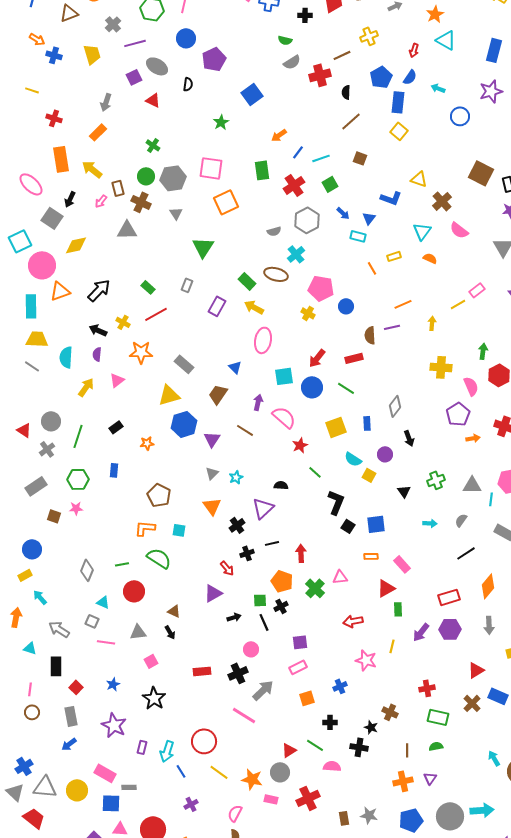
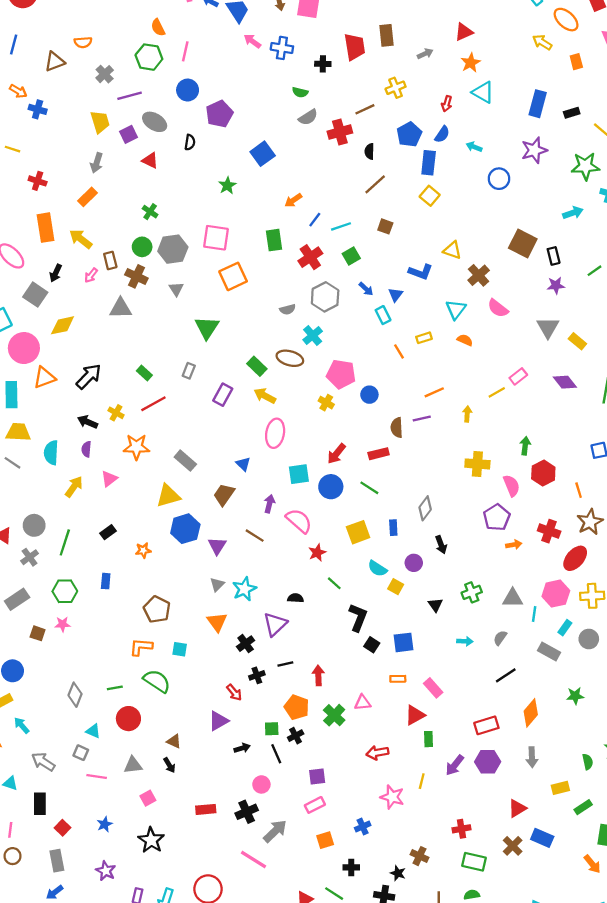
yellow trapezoid: (92, 54) -> (100, 122), moved
cyan rectangle: (358, 236) -> (383, 315), turned 49
cyan star: (236, 477) -> (244, 589), size x1.5
purple star: (114, 725) -> (106, 871), size x0.7

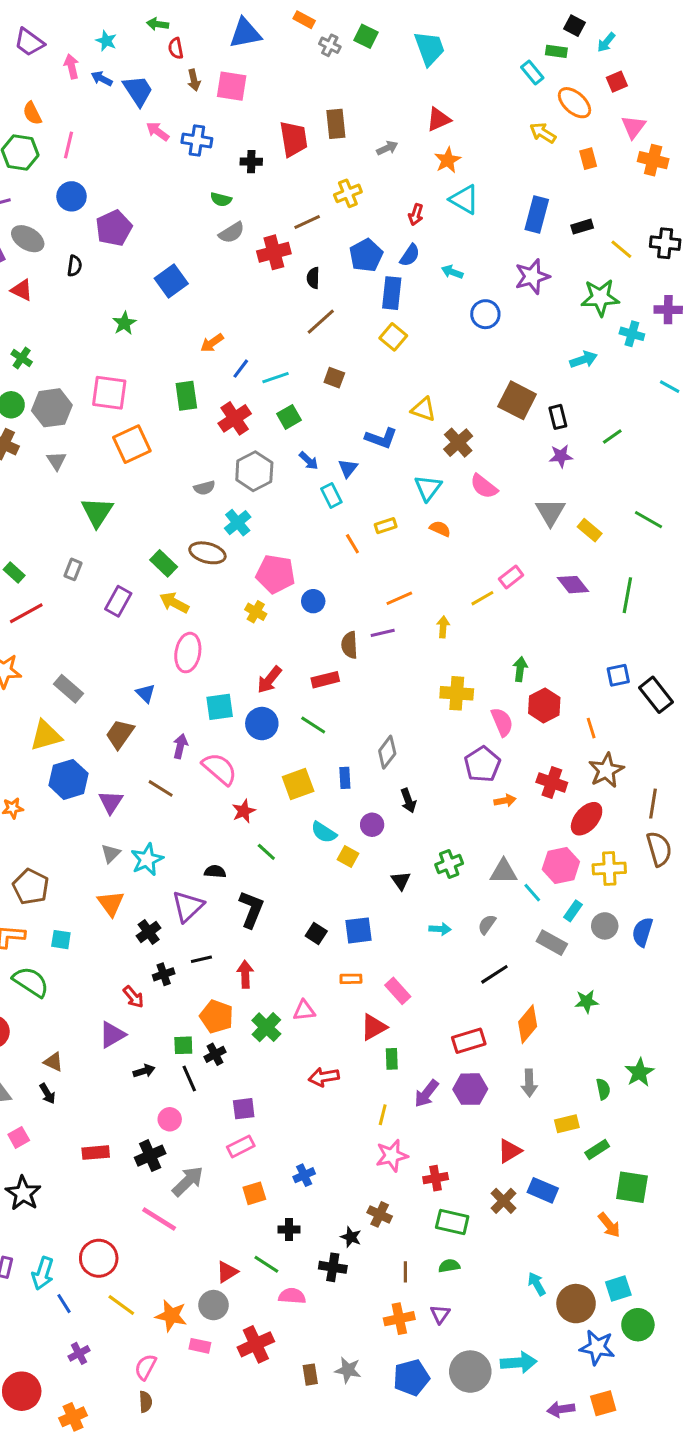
cyan line: (534, 614) -> (532, 893), turned -49
black L-shape: (358, 617) -> (251, 909), moved
pink star: (392, 797) -> (392, 1156), moved, turned -30

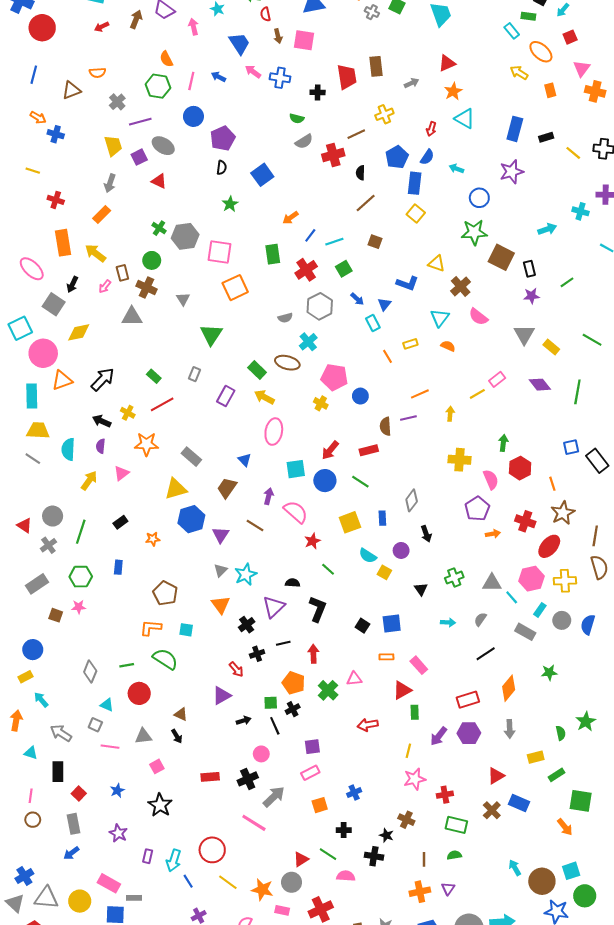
blue arrow: (102, 79) -> (218, 77), moved
black semicircle: (75, 266) -> (222, 168), moved
green star: (600, 298) -> (474, 232), moved
gray hexagon: (52, 408) -> (185, 236), moved

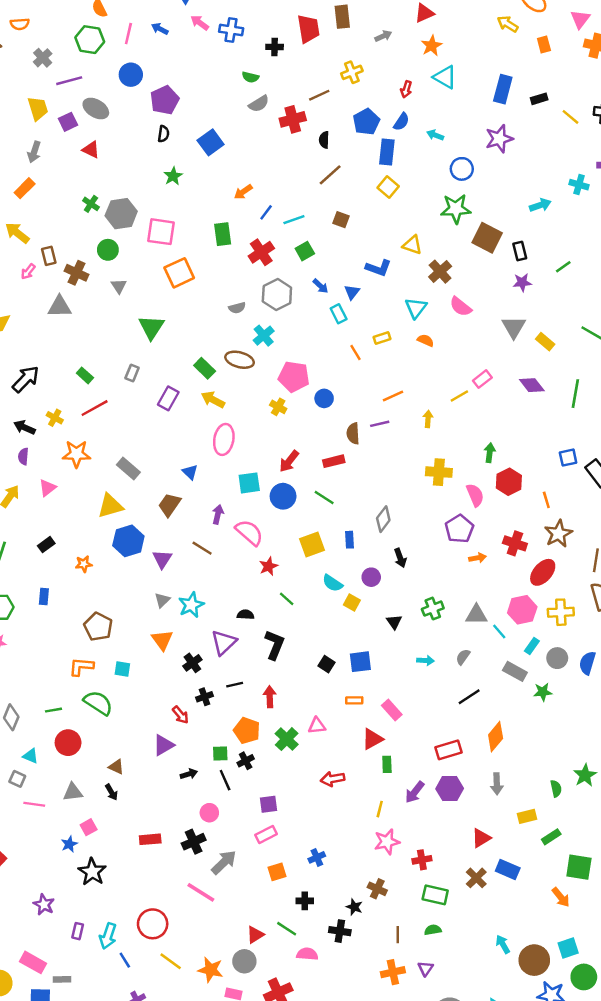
green circle: (152, 260) -> (108, 250), moved
green star: (549, 673) -> (543, 692), moved
blue star: (117, 790) -> (69, 844), moved

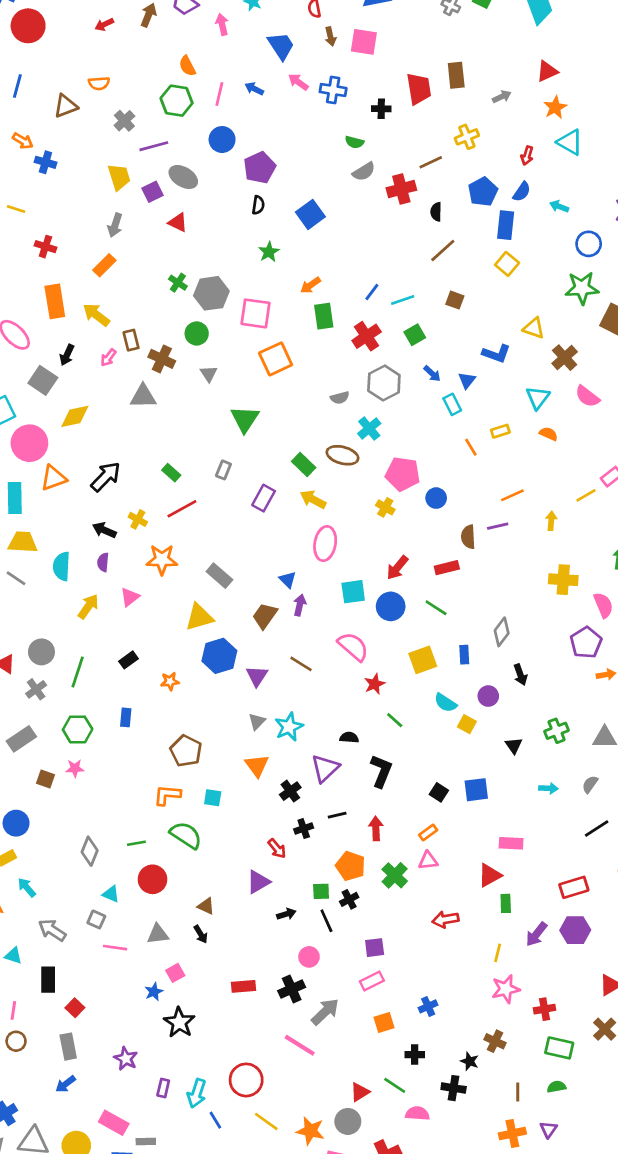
orange arrow: (243, 192) -> (310, 285), moved
purple arrow: (218, 514) -> (300, 605), moved
orange rectangle: (354, 700) -> (428, 832), moved, turned -35
pink rectangle: (392, 710) -> (511, 843), turned -45

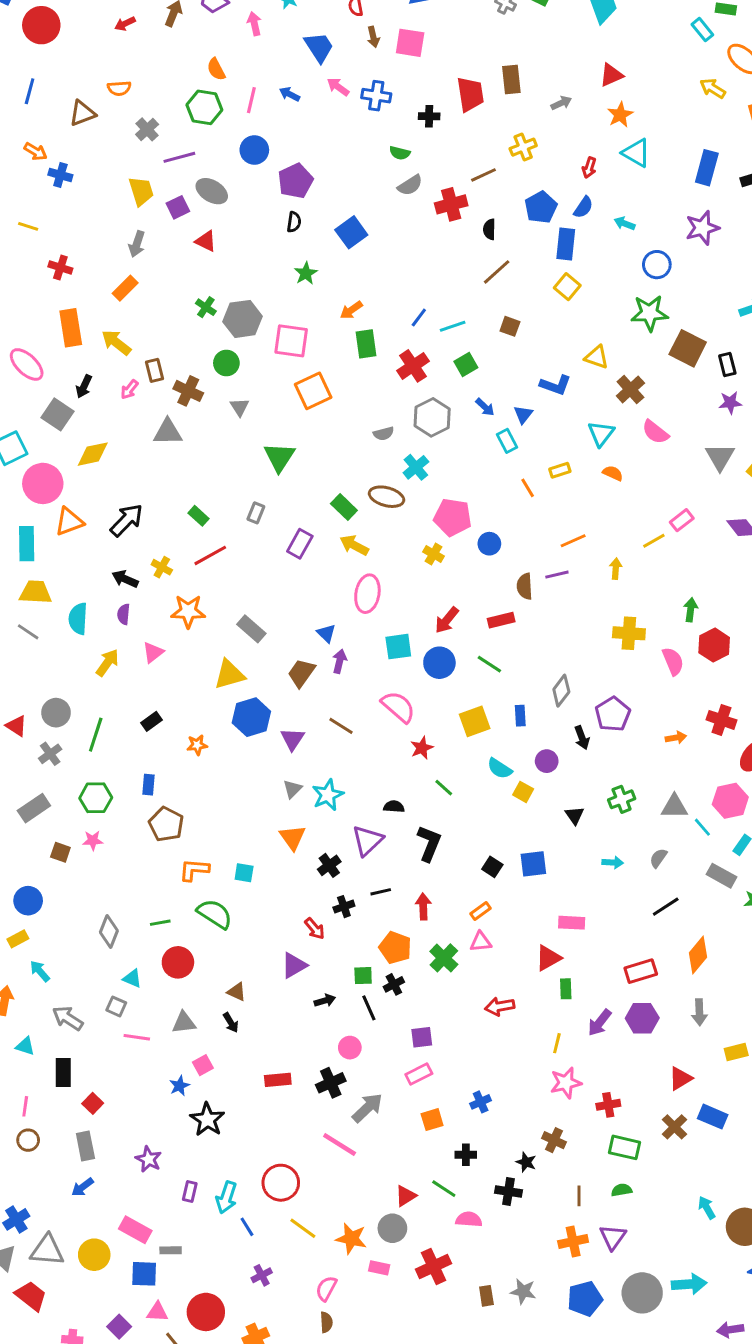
purple pentagon: (586, 643) -> (613, 714), moved
brown pentagon: (186, 751) -> (166, 824), moved
purple triangle: (548, 1129) -> (613, 1237), size x1.4

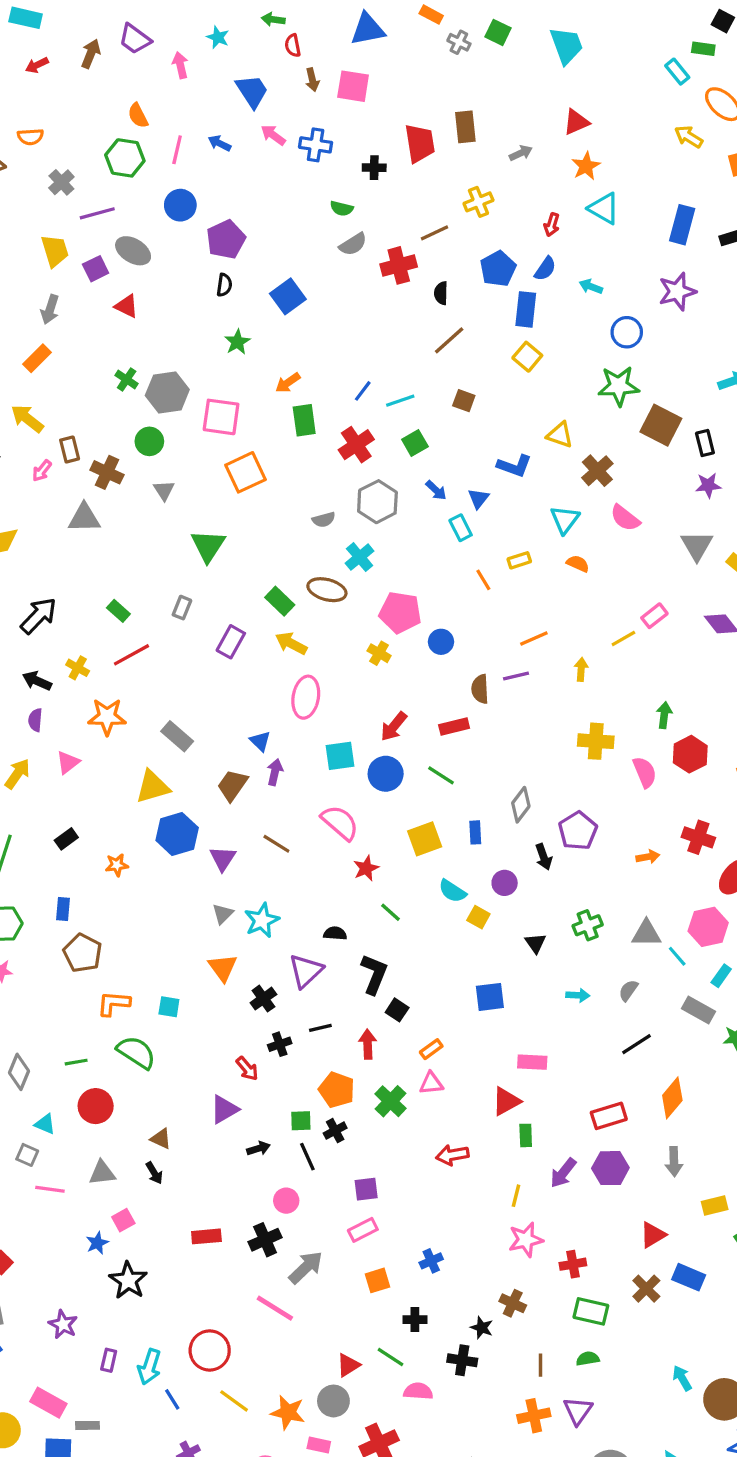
black square: (492, 867) -> (397, 1010), moved

